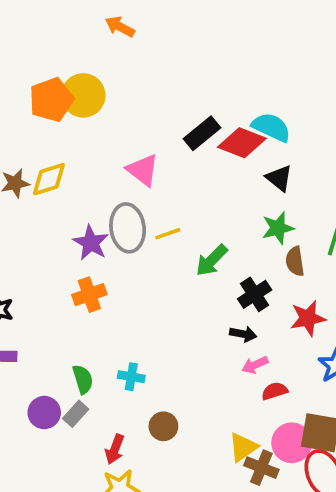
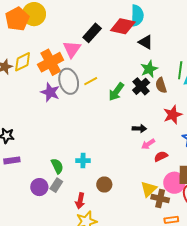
cyan semicircle: (271, 127) -> (137, 15), turned 75
black rectangle: (202, 133) -> (92, 33), moved
pink triangle: (143, 170) -> (72, 49), turned 36
black cross: (255, 294) -> (141, 86), moved
orange cross: (89, 295) -> (51, 62), moved, size x1.4

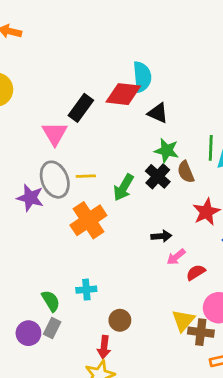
orange cross: (51, 62) -> (88, 220), moved
green star: (149, 69) -> (167, 151), turned -30
yellow line: (91, 81) -> (86, 176), turned 32
red arrow: (80, 201) -> (104, 347), moved

